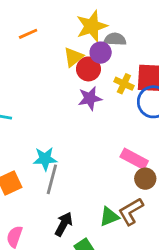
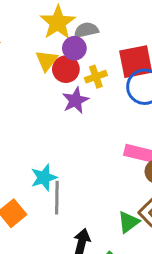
yellow cross: (124, 84) -> (96, 77), moved, turned -30

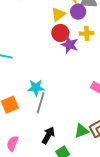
red circle: (66, 69) -> (60, 33), moved
purple star: (75, 100) -> (70, 45), turned 30

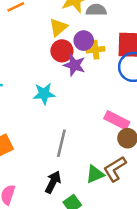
purple circle: (78, 12) -> (84, 41), moved
cyan star: (36, 88) -> (44, 94), moved
gray line: (41, 103) -> (61, 143), moved

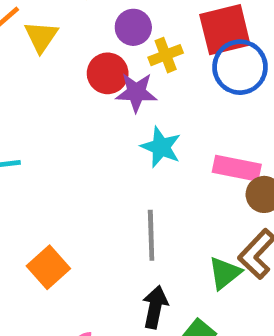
yellow triangle: (58, 27) -> (41, 37), moved
purple circle: (84, 41) -> (133, 27), moved
cyan star: (44, 94) -> (161, 147), moved, turned -30

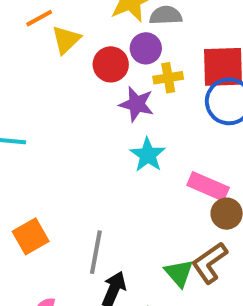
red circle: (108, 73) -> (111, 64), moved
gray line: (151, 235) -> (96, 252), moved
green triangle: (225, 273) -> (179, 273), turned -44

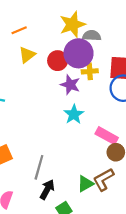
yellow triangle: (66, 40) -> (27, 55), moved
purple circle: (146, 48) -> (79, 53), size x1.6
green triangle: (179, 273) -> (85, 184), turned 36

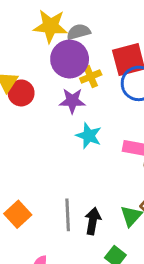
yellow star: (72, 24) -> (50, 26), turned -30
red circle: (58, 61) -> (21, 93), moved
black arrow: (47, 190) -> (93, 221), moved

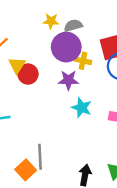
yellow star: (50, 26) -> (51, 21), size x0.6
yellow cross: (91, 77) -> (83, 61), turned 35
gray line: (68, 215) -> (40, 157), moved

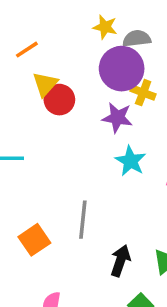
gray line: (40, 157) -> (83, 220), moved

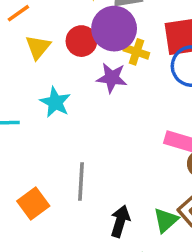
red circle: (59, 100) -> (81, 41), moved
cyan star: (131, 161) -> (55, 102), moved

